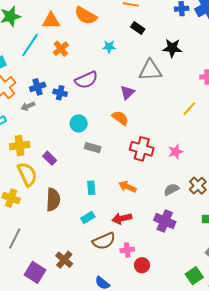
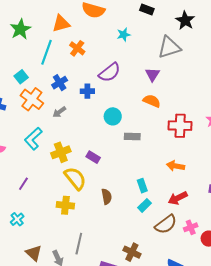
black star: (172, 48) -> (185, 20), turned -30
blue cross: (38, 87) -> (60, 83), moved
cyan rectangle: (91, 188) -> (142, 186), moved
brown semicircle: (53, 200) -> (107, 196), size x0.7

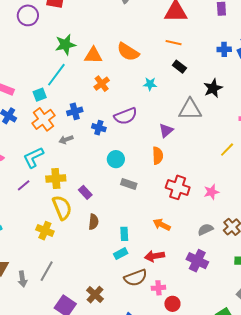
green star: (20, 29) -> (65, 45), moved
cyan line: (46, 52) -> (56, 75), moved
orange semicircle: (152, 101) -> (158, 156), turned 48
purple line: (23, 184) -> (24, 185), moved
brown semicircle: (107, 196) -> (94, 222), moved

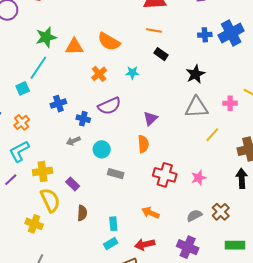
orange cross: (102, 84) -> (99, 74), moved
gray triangle: (190, 109) -> (197, 107), moved
orange cross: (43, 119) -> (22, 122), moved, size x0.7
gray arrow: (66, 139) -> (73, 141), moved

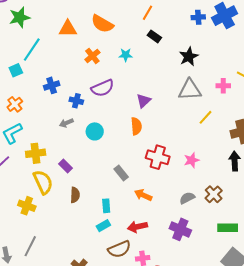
orange line: (154, 30) -> (147, 13), turned -70
green star: (46, 37) -> (20, 17), moved
gray rectangle: (116, 174) -> (121, 173), moved, turned 35

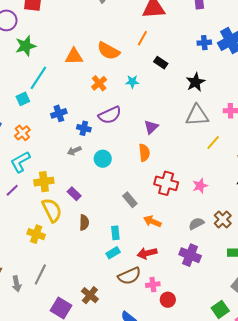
orange line: (147, 13) -> (142, 38), moved

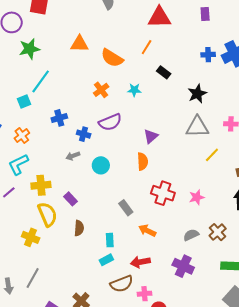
orange triangle: (74, 56) -> (79, 44), moved

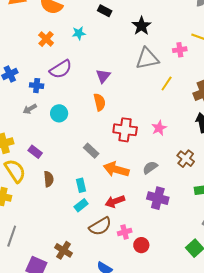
orange arrow: (147, 231) -> (116, 169), size x1.4
gray semicircle: (191, 235) -> (150, 168), moved

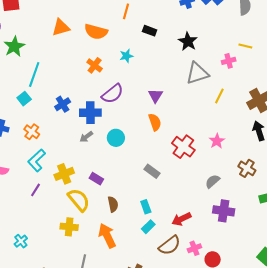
blue cross: (37, 86) -> (90, 113), size x1.5
red cross: (125, 130) -> (183, 147), turned 35
orange arrow: (116, 169) -> (107, 236), moved, turned 55

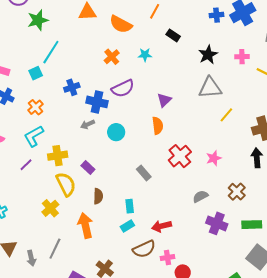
pink cross: (229, 61) -> (242, 57), moved
purple cross: (224, 211) -> (217, 223), moved
yellow cross: (69, 227) -> (50, 208), turned 30

